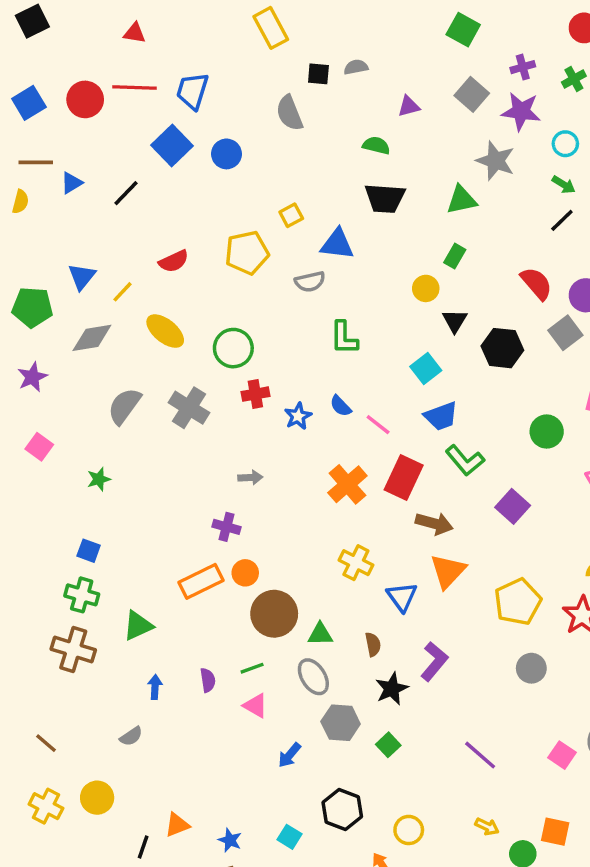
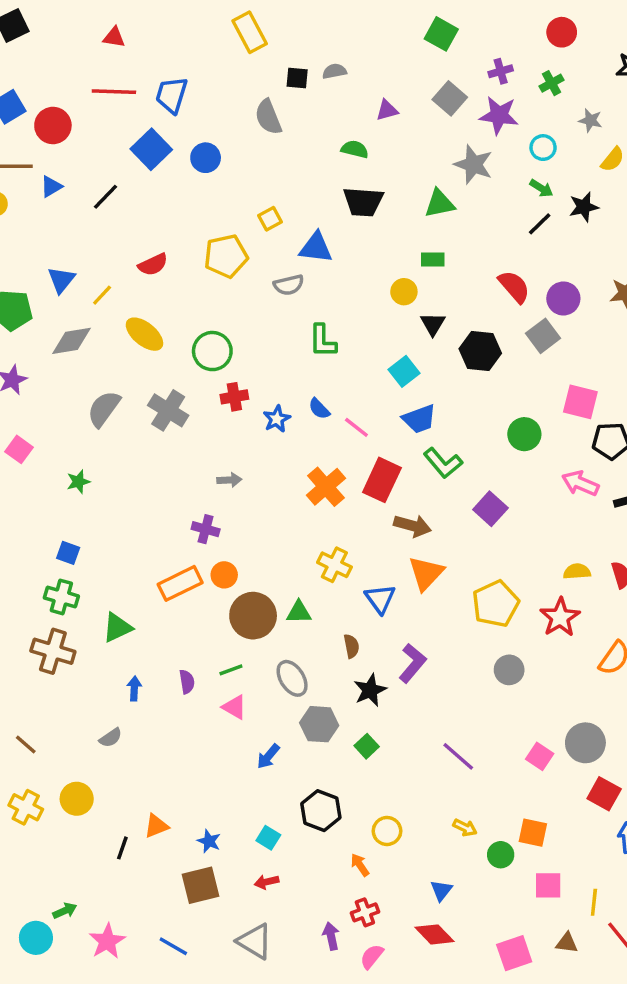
red circle: (85, 99) -> (53, 125), moved
green rectangle: (455, 256) -> (433, 259), turned 60
green triangle: (320, 634) -> (299, 612), moved

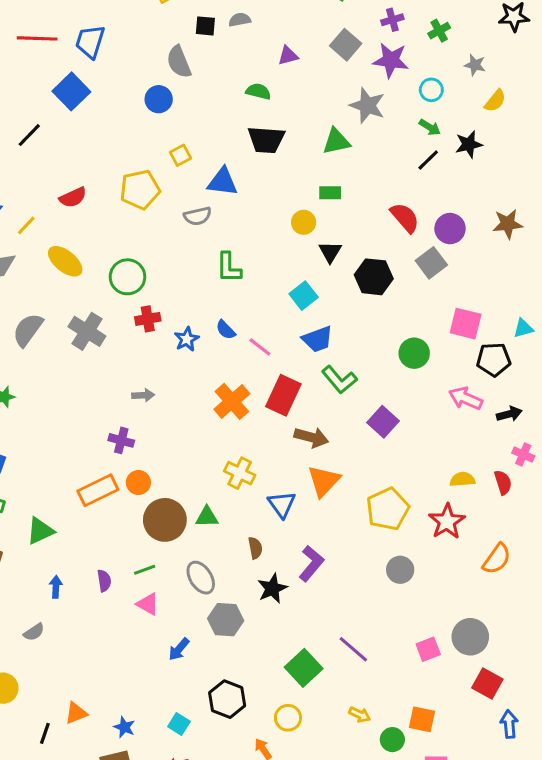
blue circle: (206, 158) -> (159, 99), moved
green square: (367, 746) -> (304, 668), moved, size x1.6
pink square: (540, 756) -> (428, 649), turned 35

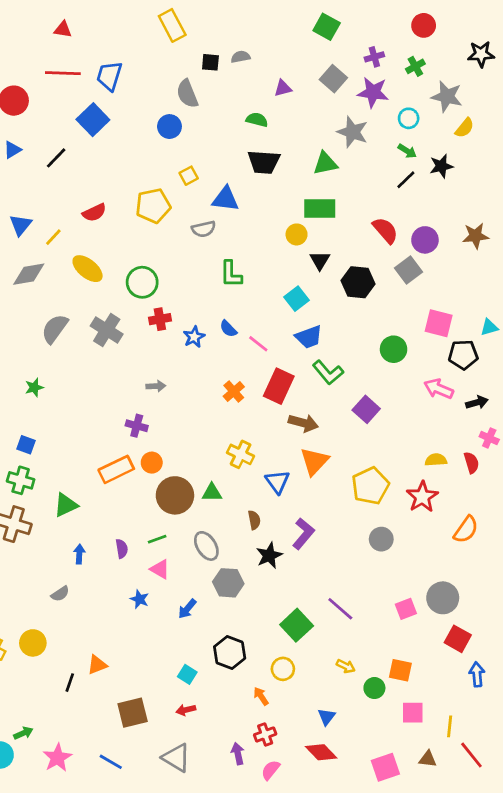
gray star: (475, 65) -> (447, 96), size x1.6
green rectangle: (330, 193) -> (320, 208), size x1.6
orange cross: (232, 401) -> (234, 392), size x0.7
blue star: (124, 727) -> (139, 599), moved

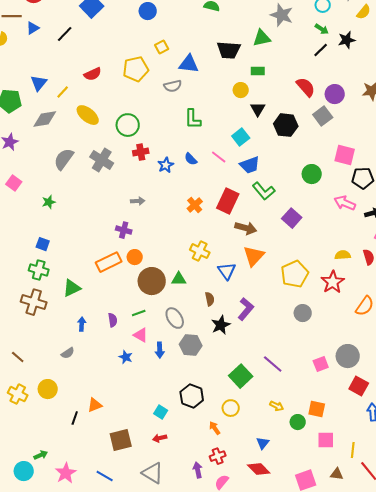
black trapezoid: (264, 162) -> (229, 50), moved
green rectangle: (320, 208) -> (258, 71), size x0.6
pink line: (258, 344) -> (219, 157), moved
blue arrow: (187, 609) -> (160, 350), moved, turned -42

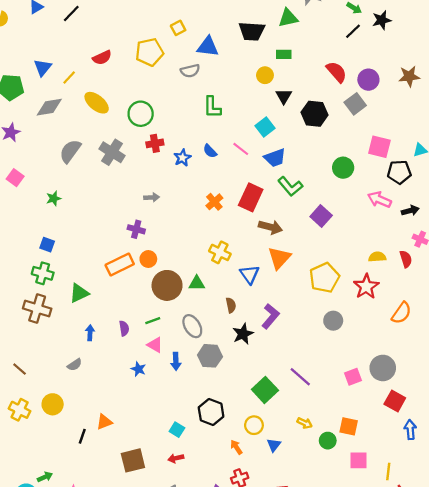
blue triangle: (263, 443) -> (274, 445), moved

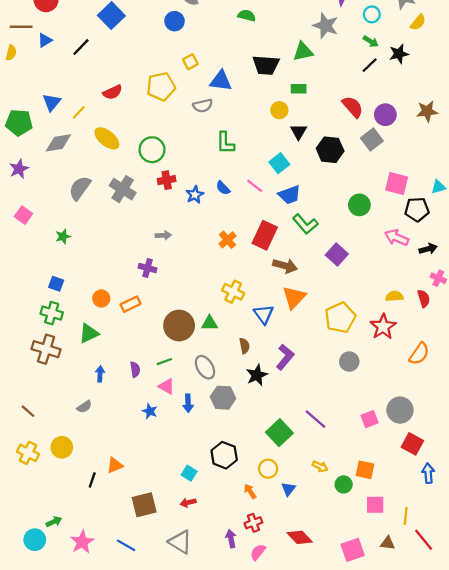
orange circle: (148, 259) -> (101, 298), moved
orange rectangle: (120, 265) -> (131, 304), size x0.7

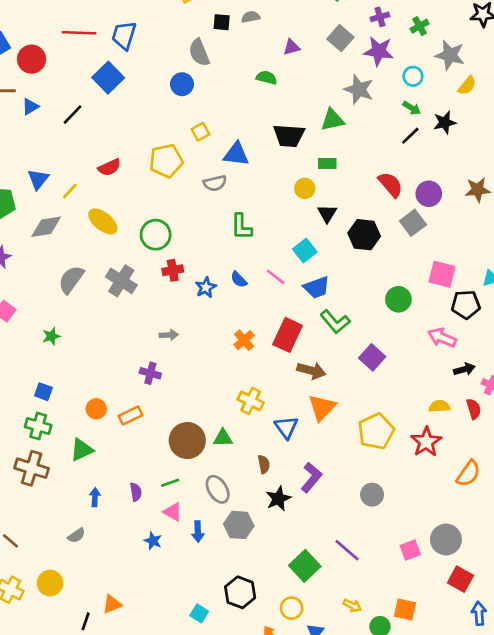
black arrow: (428, 249) -> (464, 369), moved
gray circle: (349, 362) -> (372, 495), moved

